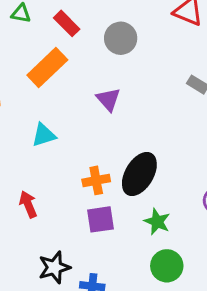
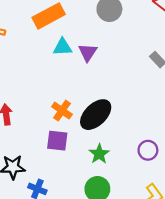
cyan triangle: (44, 135) -> (62, 47), moved
orange cross: (96, 180) -> (62, 111), turned 30

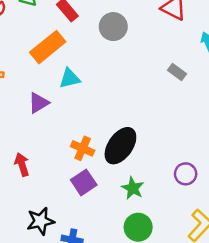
purple triangle: (88, 52) -> (39, 103), moved, turned 36
purple square: (57, 141) -> (84, 182), turned -30

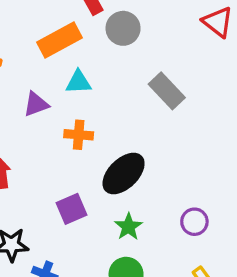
gray circle: (113, 27) -> (123, 28), moved
gray rectangle: (177, 72) -> (167, 91), moved, size x1.6
orange cross: (83, 148) -> (79, 135), moved, turned -30

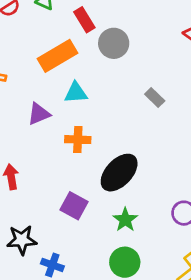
gray rectangle: (167, 91) -> (155, 97), size x0.6
purple square: (72, 209) -> (74, 206), turned -36

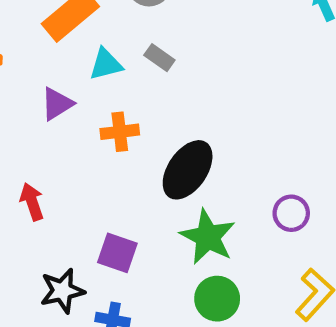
gray rectangle: (155, 97) -> (159, 58), moved
purple square: (74, 206) -> (117, 253), moved
green star: (125, 220) -> (208, 237), size x1.5

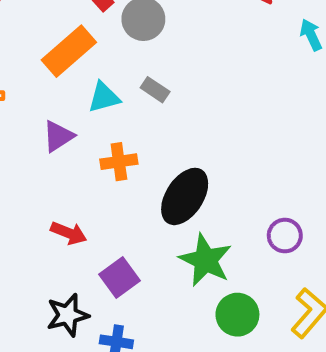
red arrow: (32, 202) -> (69, 233), moved, turned 132
purple square: (117, 253) -> (119, 277), turned 36
green circle: (217, 299) -> (237, 315), moved

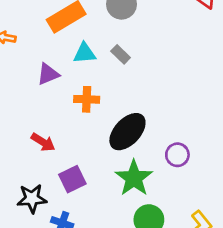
purple circle: (285, 236) -> (177, 155), moved

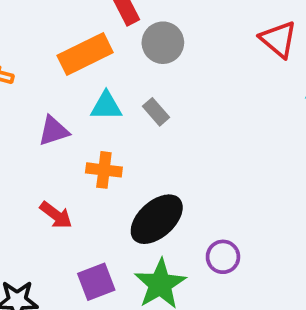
red arrow: (43, 142) -> (56, 215), moved
purple square: (72, 179) -> (96, 282), moved

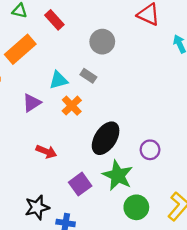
gray circle: (163, 43) -> (102, 42), moved
orange rectangle: (85, 54) -> (20, 49), moved
orange cross: (104, 170) -> (72, 106), moved, turned -36

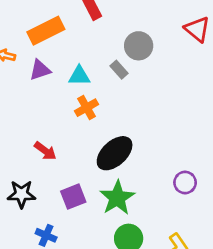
gray rectangle: (88, 76) -> (119, 70), moved
purple triangle: (32, 103) -> (40, 70), moved
purple circle: (150, 150) -> (185, 183), moved
black star: (37, 207) -> (21, 194), moved

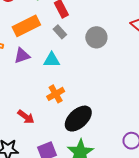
gray rectangle: (119, 70) -> (60, 32), moved
orange cross: (87, 108) -> (56, 94), moved

